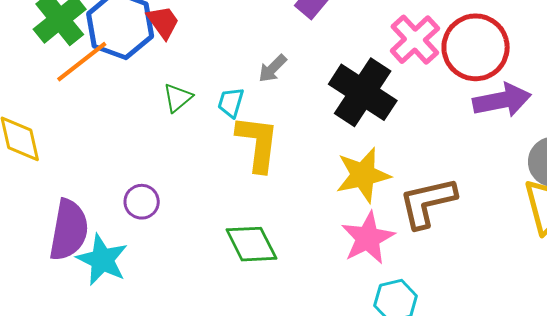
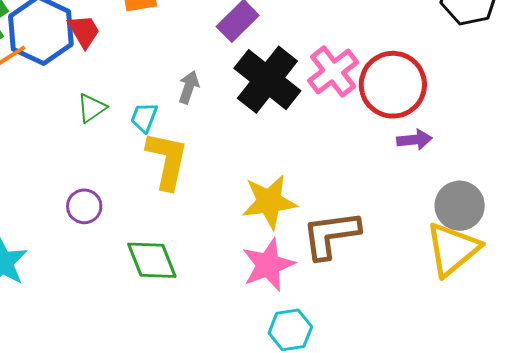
gray arrow: (273, 68) -> (189, 87), turned 148
black cross: (363, 92) -> (267, 80), moved
purple arrow: (502, 100) -> (414, 140), size x0.6
purple circle: (142, 202) -> (84, 206), moved

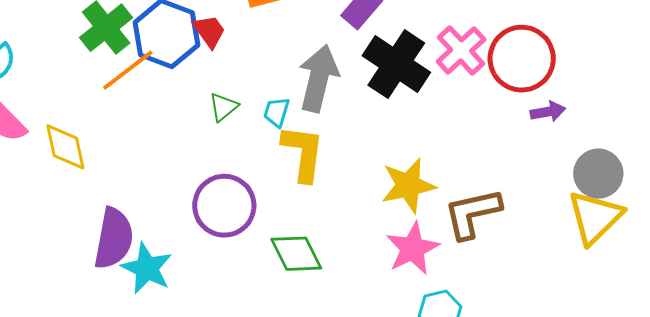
gray arrow: (189, 87) -> (319, 78), size x2.0
purple circle: (84, 206) -> (224, 206), size x1.8

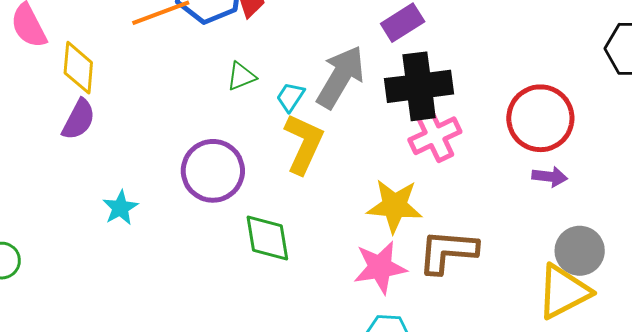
pink cross: (461, 50) -> (435, 136), moved
black cross: (396, 64) -> (419, 86), turned 32
purple semicircle: (114, 238) -> (79, 119), moved, size x0.7
cyan star: (147, 268) -> (120, 208), size x0.7

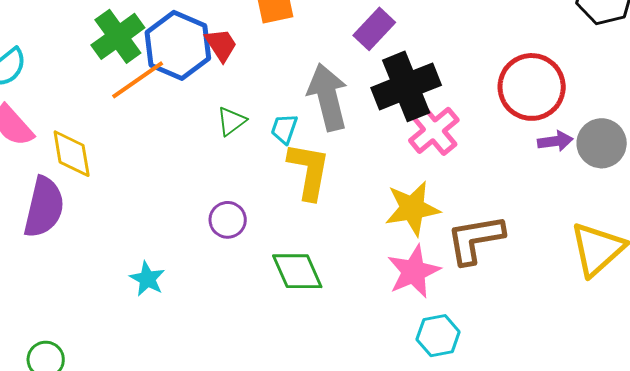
gray arrow: (340, 77) -> (328, 97), turned -30
purple semicircle: (79, 119) -> (44, 207), moved, size x1.4
purple circle: (213, 171) -> (228, 220), size x0.6
gray circle: (580, 251) -> (602, 143), moved

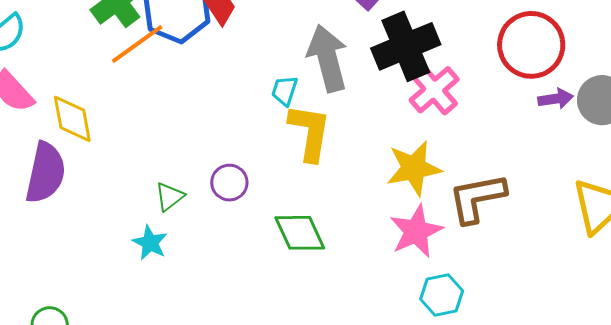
green triangle: (231, 121) -> (169, 197), moved

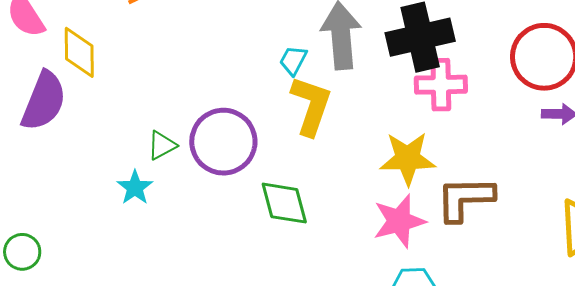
pink cross: (434, 90) -> (441, 85), turned 30
purple circle: (229, 183) -> (223, 142), size x1.8

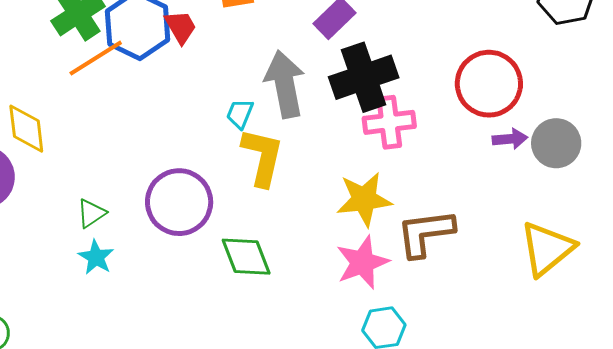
green triangle: (162, 145) -> (91, 213), moved

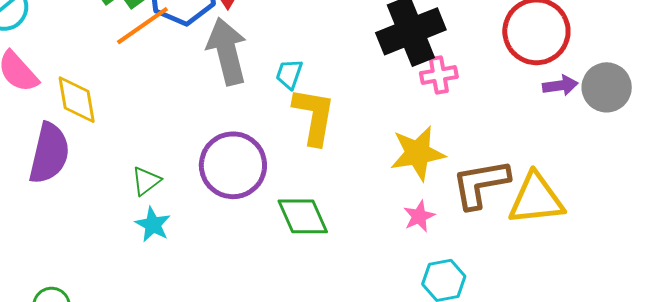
gray arrow: (285, 84) -> (227, 51), moved
pink cross: (389, 122) -> (439, 75), size x0.7
yellow triangle: (547, 249) -> (536, 199), moved, turned 36
pink star: (362, 262) -> (419, 216), size x0.6

